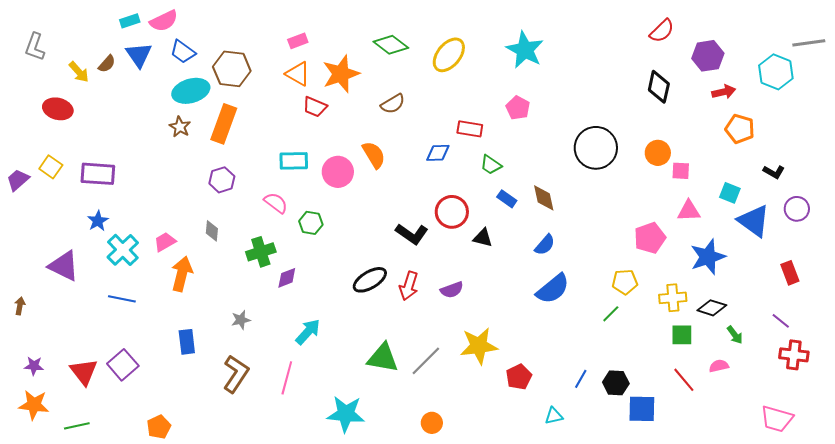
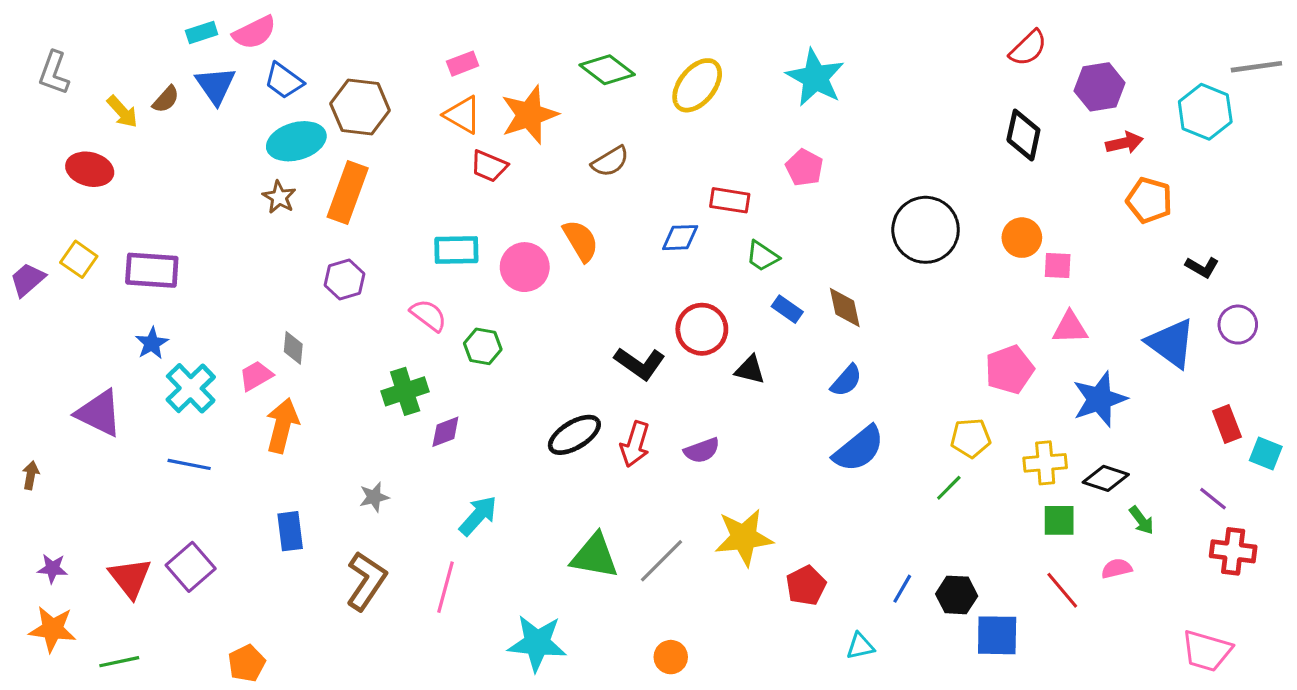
cyan square: (730, 193) -> (1266, 454), moved
gray diamond: (212, 231) -> (293, 348), moved

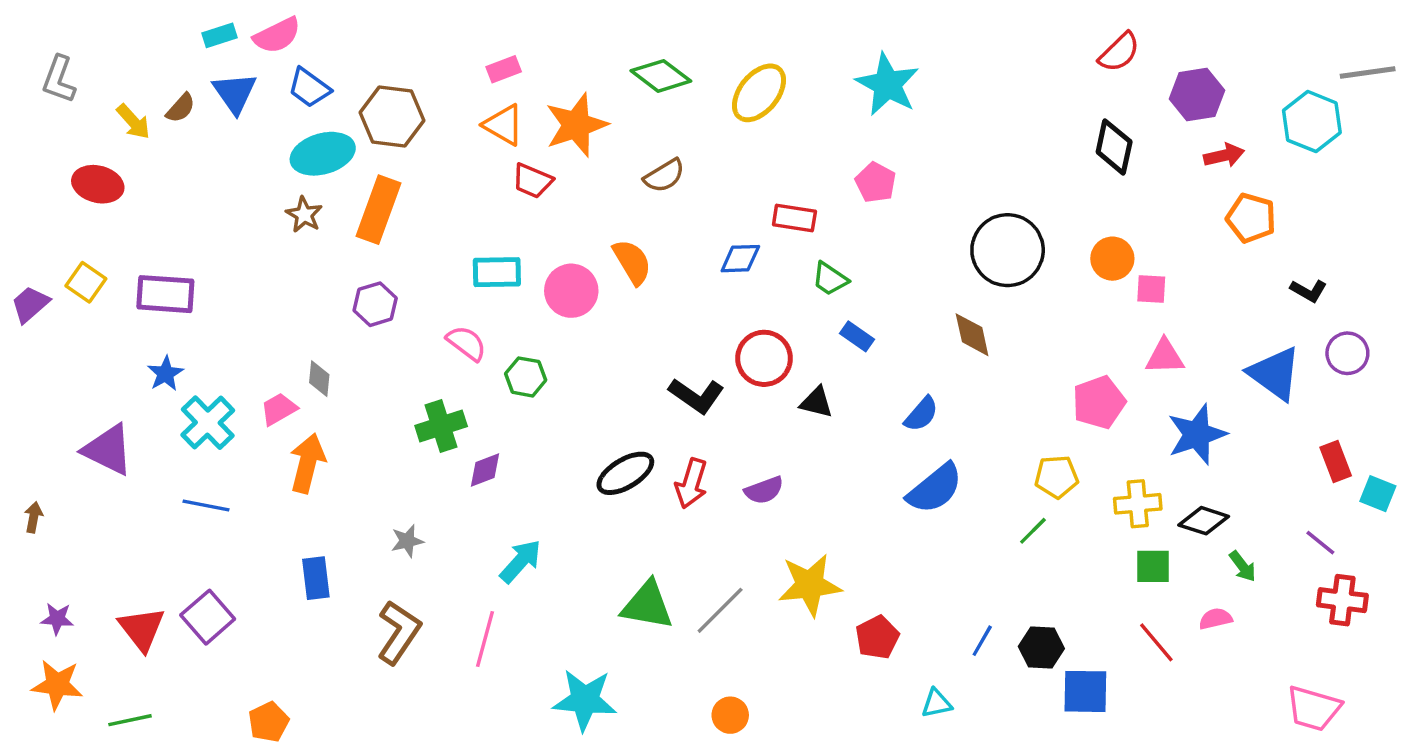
brown diamond: (845, 307) -> (972, 335), moved

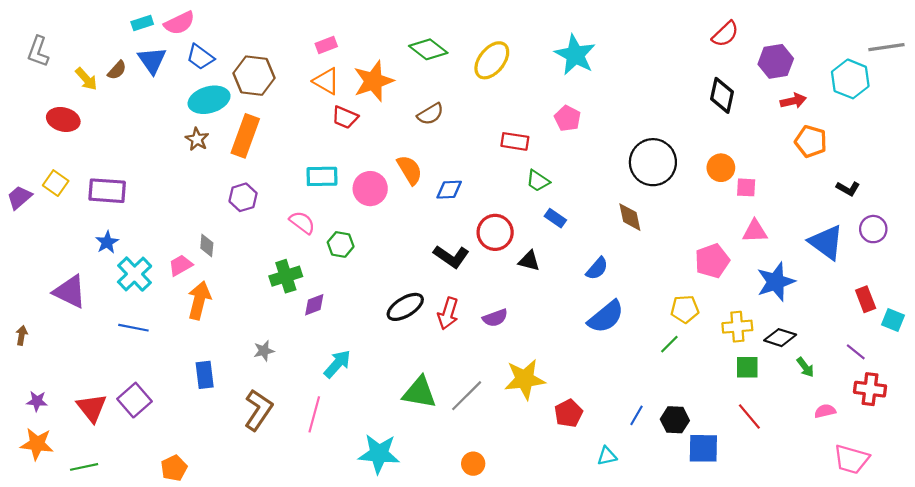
blue diamond: (740, 259) -> (449, 190), moved
pink semicircle: (1216, 619) -> (825, 411), moved

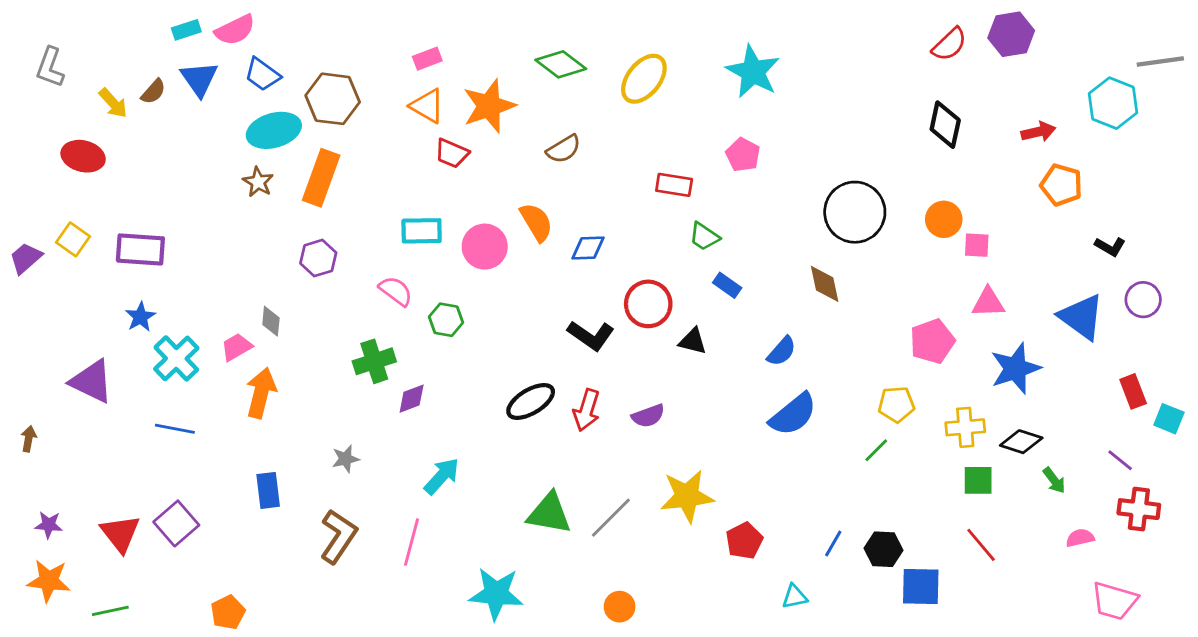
purple hexagon: (776, 61) -> (1011, 34), moved

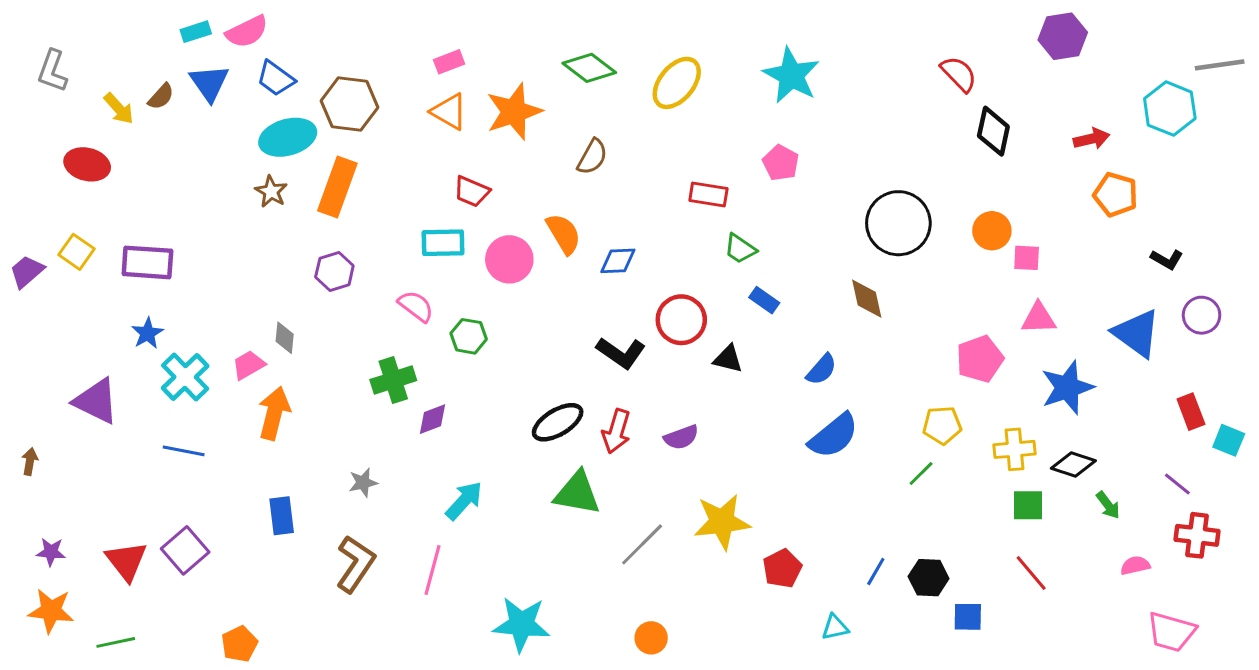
red semicircle: (949, 44) -> (959, 74), moved, turned -90
brown semicircle: (564, 149) -> (592, 157), turned -30
red trapezoid: (452, 153) -> (472, 192), moved
green triangle: (549, 513) -> (577, 493), moved
blue square: (921, 587) -> (968, 617), size x0.7

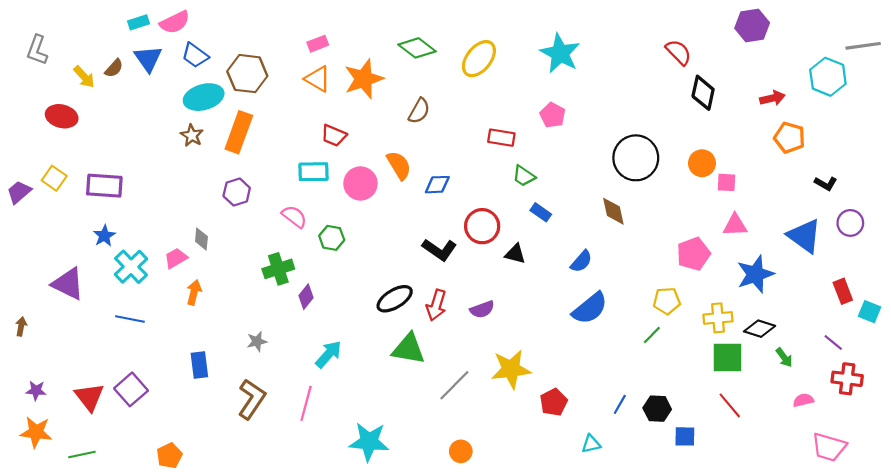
orange arrow: (274, 413) -> (194, 292), size x0.7
purple diamond: (432, 419) -> (306, 297), turned -30
green square: (1028, 505) -> (728, 357), size x1.4

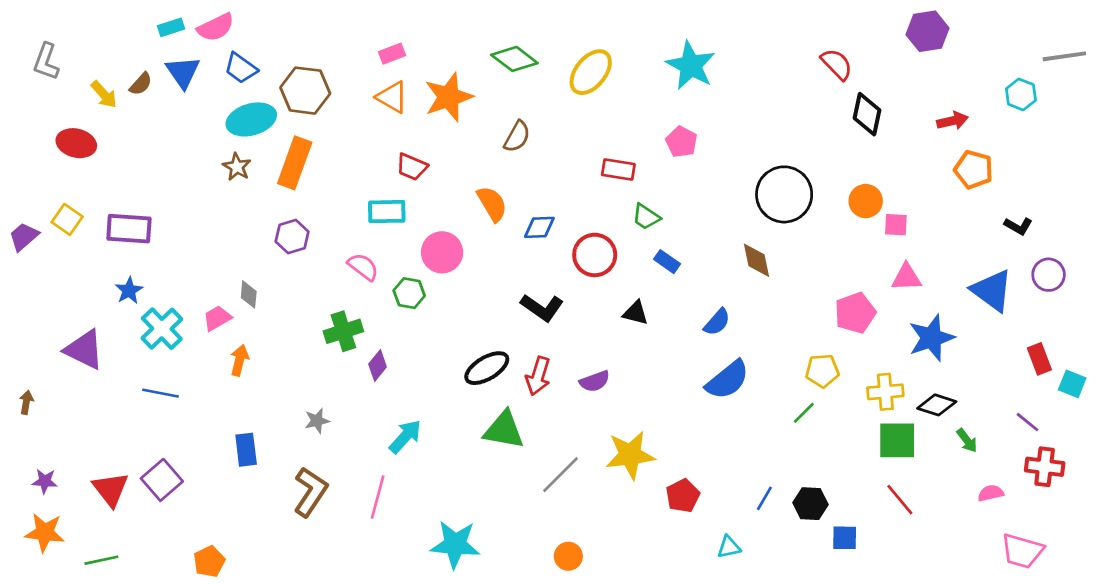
cyan hexagon: (828, 77) -> (1021, 94), size x0.7
pink circle: (360, 183) -> (442, 252), moved
red circle: (482, 226) -> (595, 255), moved

